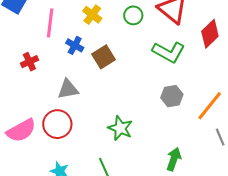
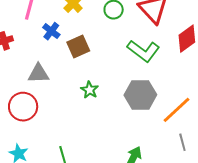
gray hexagon: (172, 96) -> (140, 95), size x1.4
green star: (120, 128) -> (90, 90), moved, size x0.7

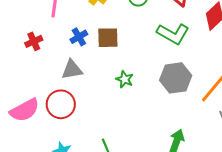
blue cross: (51, 31) -> (79, 37), moved, turned 30
brown square: (78, 47) -> (108, 38), turned 30

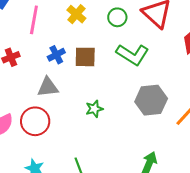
green L-shape: (173, 34) -> (133, 55), moved
green star: (125, 79) -> (94, 109), moved, turned 30

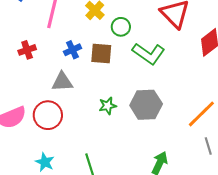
green circle: (117, 17) -> (121, 27), moved
gray hexagon: (151, 100) -> (146, 105), moved

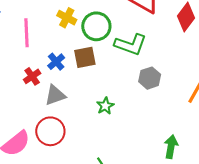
green circle: (121, 27) -> (96, 26), size x1.5
red cross: (27, 50) -> (32, 76), moved
gray hexagon: (146, 105) -> (150, 78), moved, size x0.7

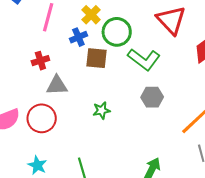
blue cross: (56, 62) -> (78, 37), moved

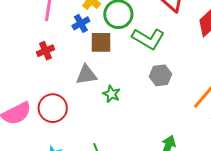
gray triangle: (57, 85) -> (86, 75), moved
green star: (102, 110) -> (111, 94), turned -30

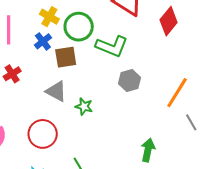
gray triangle: (86, 75) -> (56, 91), turned 45
red circle: (53, 108) -> (43, 134), moved

